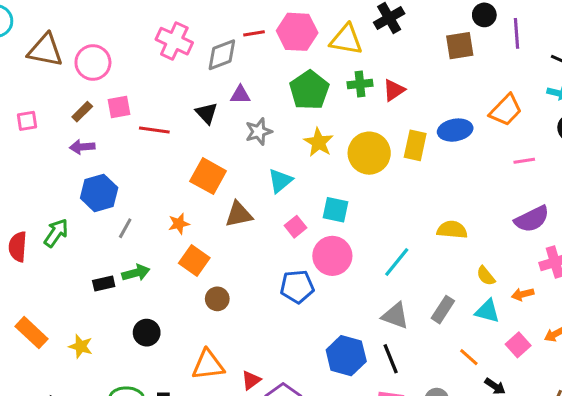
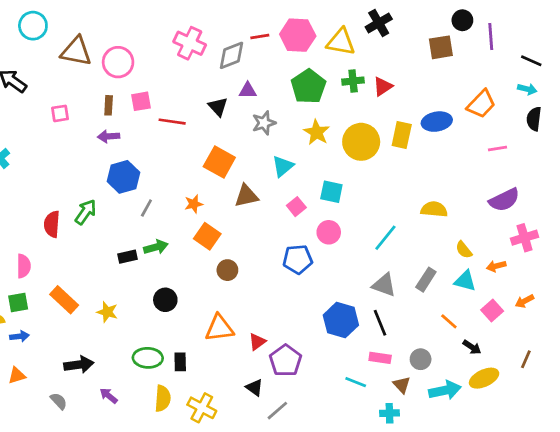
brown rectangle: (82, 112) -> (109, 105), turned -42
pink circle: (332, 256) -> (329, 232), size x0.7

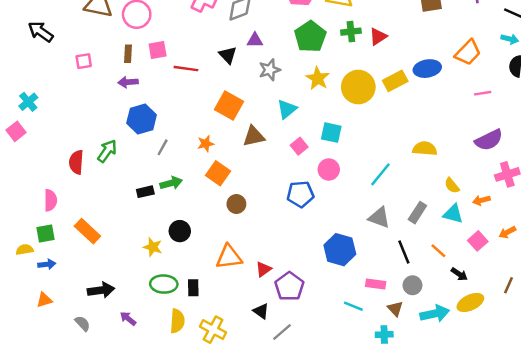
yellow rectangle: (402, 135) -> (395, 81), turned 50
yellow star: (107, 312) -> (153, 247), moved
black line: (380, 323) -> (404, 252), moved

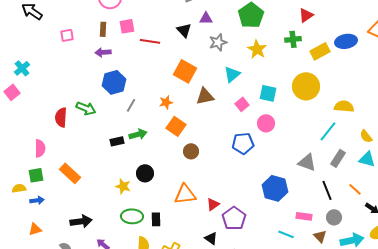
green cross: (351, 32) -> (293, 39), moved
yellow circle: (358, 87) -> (306, 86), moved
green arrow: (107, 151) -> (86, 108), turned 78
cyan line: (380, 174) -> (328, 131), moved

